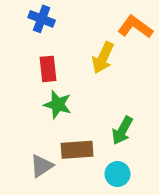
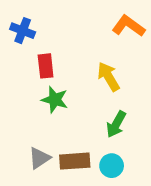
blue cross: (42, 19) -> (23, 31), moved
yellow arrow: (103, 58) -> (108, 77), moved, turned 124
brown rectangle: (77, 150) -> (75, 161), moved

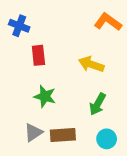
yellow arrow: (108, 77) -> (91, 64), turned -40
green star: (55, 100) -> (45, 96), moved
cyan circle: (112, 166) -> (107, 139), moved

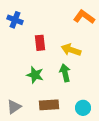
red rectangle: (38, 55) -> (40, 43), moved
green arrow: (98, 104) -> (65, 73), moved, turned 138
gray triangle: (33, 132) -> (14, 107), moved

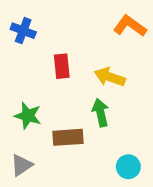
green star: (35, 75) -> (28, 116), moved
brown rectangle: (49, 105) -> (68, 137), moved

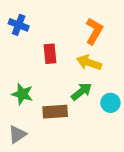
orange L-shape: (130, 26) -> (94, 31), moved, turned 84
green arrow: (100, 113) -> (82, 92), turned 65
cyan circle: (128, 167) -> (110, 103), moved

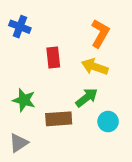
cyan circle: (110, 103) -> (108, 122), moved

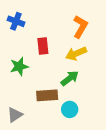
yellow arrow: (95, 67) -> (76, 54), turned -42
green star: (24, 100) -> (19, 66), moved, turned -30
cyan circle: (108, 122) -> (70, 109), moved

